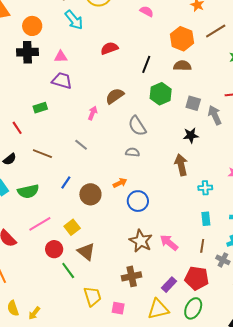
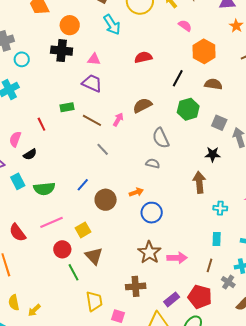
orange hexagon: (182, 39) -> (204, 51), moved
brown line: (42, 154) -> (92, 120), moved
pink arrow: (169, 243) -> (177, 258), turned 132

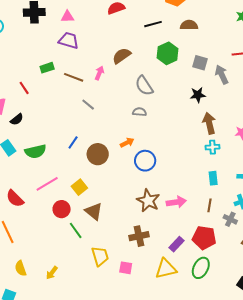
black line: (178, 78) -> (153, 24), turned 54
brown arrow: (199, 182) -> (209, 123), moved
yellow arrow: (34, 310) -> (52, 273), moved

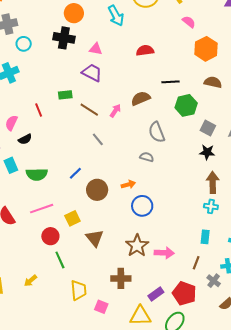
black line: (153, 24) -> (171, 82), moved
gray square: (200, 63) -> (208, 128), moved
brown triangle: (94, 211) -> (95, 238), moved
yellow arrow: (52, 273) -> (30, 281), moved

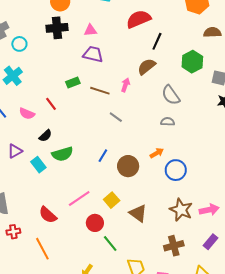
red semicircle: (145, 50) -> (139, 19), size x1.4
black line: (171, 82) -> (157, 41), moved, turned -48
pink semicircle: (11, 123) -> (27, 114), moved, turned -77
green semicircle: (37, 174) -> (62, 154), moved
purple rectangle: (156, 294) -> (211, 242), moved

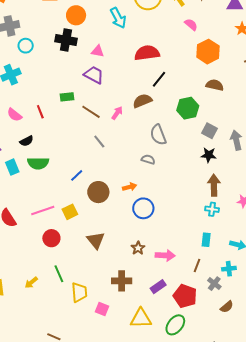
yellow square: (112, 200) -> (70, 212), moved
brown star: (181, 210) -> (138, 248), size x0.6
green line: (110, 243) -> (59, 274), moved

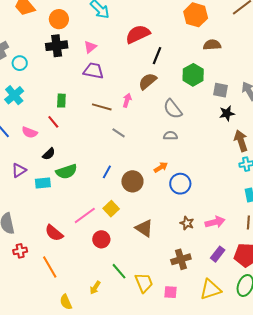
pink triangle: (98, 51) -> (90, 47), turned -32
green rectangle: (67, 97) -> (61, 101), moved, turned -64
cyan rectangle: (12, 167) -> (43, 183), turned -56

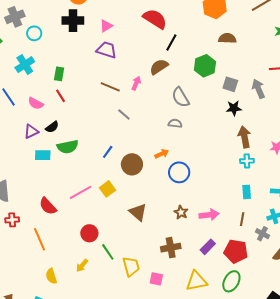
red semicircle: (138, 34) -> (155, 19), turned 50
green rectangle: (61, 101) -> (59, 74), moved
purple triangle: (19, 170) -> (31, 131), moved
red circle: (101, 239) -> (89, 233), moved

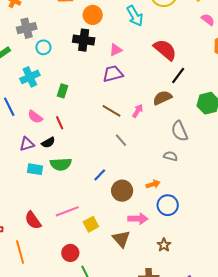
purple trapezoid: (107, 50) -> (113, 74), turned -40
red line: (61, 96) -> (60, 123), moved
yellow square: (107, 189) -> (91, 224), moved
pink arrow: (209, 215) -> (138, 219), moved

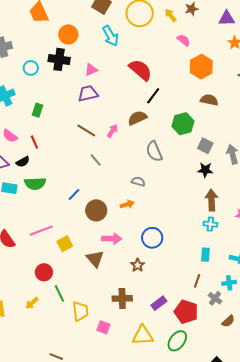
cyan circle: (43, 47) -> (31, 68), moved
gray semicircle: (170, 156) -> (138, 182), moved
blue circle: (168, 205) -> (152, 238), moved

